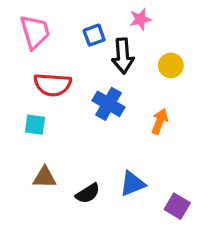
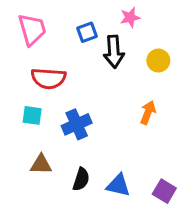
blue cross: (108, 104) -> (77, 124), moved, turned 36
blue triangle: (132, 184) -> (118, 185), moved, turned 35
black semicircle: (88, 193) -> (81, 179), turned -40

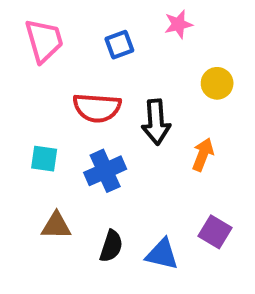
black arrow: (114, 52) -> (156, 122), moved
red semicircle: (48, 78) -> (97, 108), moved
purple square: (164, 191) -> (215, 232), moved

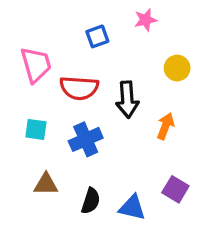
pink trapezoid: (44, 41) -> (36, 65), moved

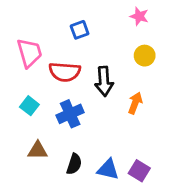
pink star: (146, 20) -> (139, 16), moved, turned 30
cyan square: (36, 129) -> (29, 106), turned 30
purple square: (175, 189) -> (139, 171), moved

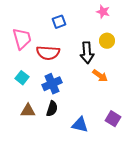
black arrow: (104, 81) -> (87, 53), moved
orange arrow: (135, 103) -> (100, 76), turned 105
black semicircle: (74, 164) -> (52, 109), moved
purple square: (139, 171) -> (113, 119), moved

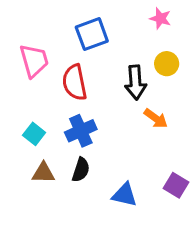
blue square: (59, 22) -> (92, 34), size x1.5
red semicircle: (48, 53) -> (75, 82), turned 75
cyan square: (22, 78) -> (34, 134), moved

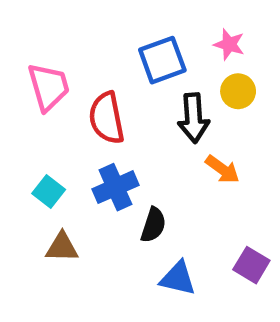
pink star: (160, 18) -> (229, 44), moved
blue square: (92, 34) -> (162, 60), moved
black semicircle: (81, 170) -> (153, 225), moved

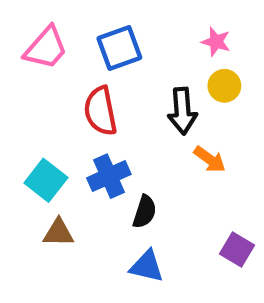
blue square: (162, 60) -> (119, 48), moved
pink trapezoid: (49, 87) -> (46, 48), moved, turned 57
cyan square: (49, 192) -> (46, 180), size x1.4
blue triangle: (178, 278) -> (147, 266), moved

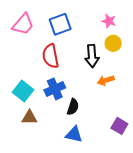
orange arrow: (210, 159) -> (106, 80), turned 126

